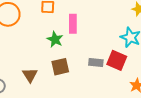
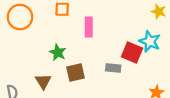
green star: (55, 39) -> (58, 52), moved
red square: (117, 60) -> (132, 52), moved

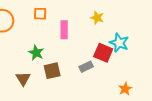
yellow star: (159, 11) -> (97, 18), moved
gray rectangle: (113, 68) -> (86, 67), turned -32

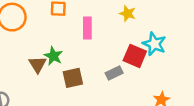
brown triangle: (23, 79) -> (38, 64), moved

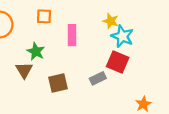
cyan star: (154, 44) -> (122, 36), moved
green star: (53, 56) -> (36, 51), moved

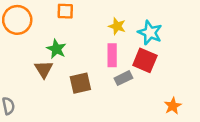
yellow star: (111, 21) -> (117, 26), moved
pink rectangle: (72, 35) -> (112, 55), moved

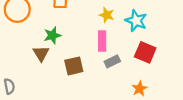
green star: (56, 49) -> (52, 35), turned 30
red square: (145, 60) -> (145, 52), moved
orange star: (173, 106) -> (140, 89), moved

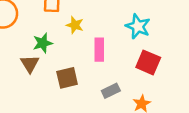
yellow star: (107, 15) -> (75, 25), moved
gray rectangle: (112, 61) -> (111, 91), moved

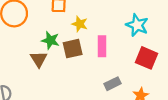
green star: (43, 43) -> (50, 40), turned 30
brown square: (67, 78) -> (73, 49), moved

